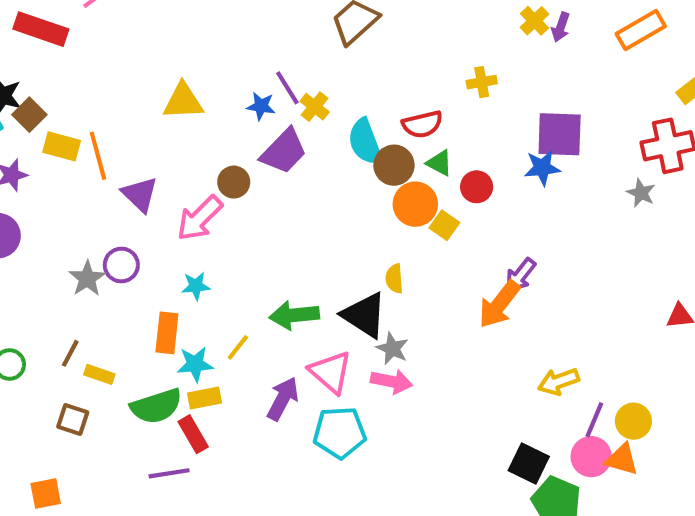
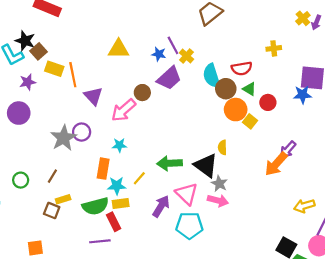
gray star: (87, 279) -> (63, 138), size x1.4
yellow rectangle: (99, 374) -> (63, 199), moved, turned -40

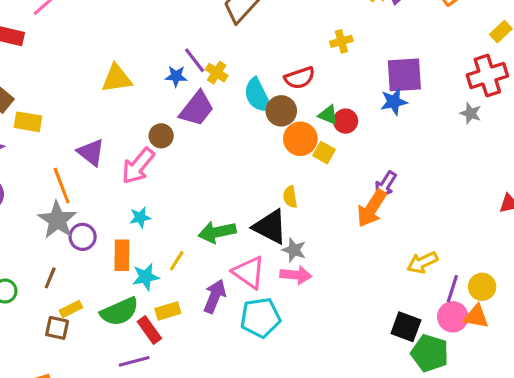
orange line: (73, 75) -> (62, 186), moved
green triangle: (249, 89) -> (328, 115), moved
purple circle: (82, 132) -> (83, 237), moved
yellow rectangle: (121, 203) -> (168, 311), moved

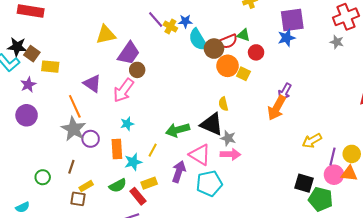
blue star: (176, 76) -> (185, 21), moved
red semicircle: (300, 78) -> (228, 41), moved
purple trapezoid: (197, 109) -> (129, 53), moved
green triangle: (328, 115) -> (243, 35), moved
green semicircle: (119, 312) -> (118, 186), size x0.7

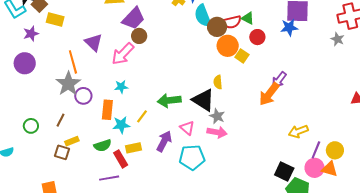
pink triangle: (200, 155) -> (187, 128), size x0.7

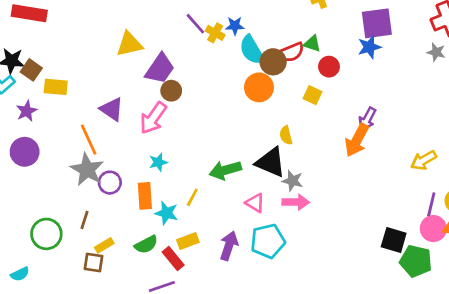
orange circle: (228, 46) -> (259, 87), moved
cyan star: (121, 125) -> (167, 213), turned 30
green circle: (31, 126) -> (46, 234), size x1.5
yellow arrow: (298, 131) -> (424, 160), moved
purple arrow: (164, 141) -> (229, 246), moved

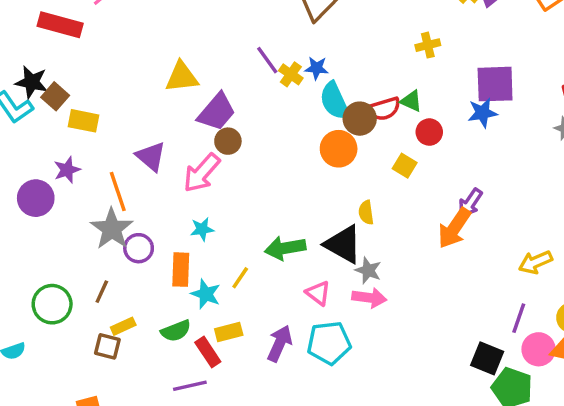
purple star: (27, 111) -> (67, 170), moved
purple line: (431, 204) -> (519, 318), moved

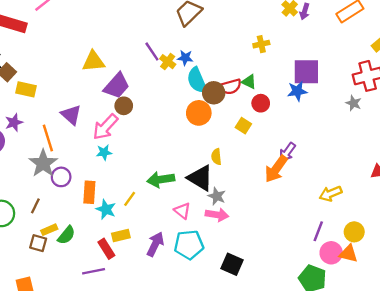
cyan star: (202, 229) -> (104, 152), moved
green semicircle: (176, 331) -> (66, 235), moved, turned -30
black square: (487, 358) -> (232, 264), moved

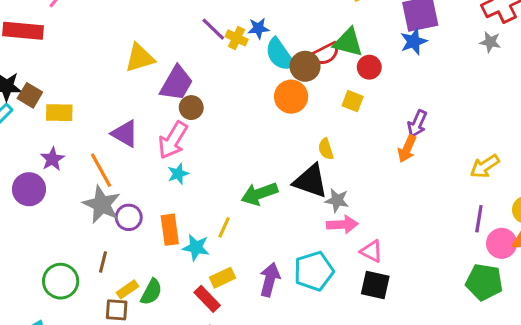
green triangle: (249, 82) -> (348, 42), size x1.5
orange arrow: (276, 169) -> (407, 149), size x0.7
pink triangle: (182, 211) -> (372, 251), moved

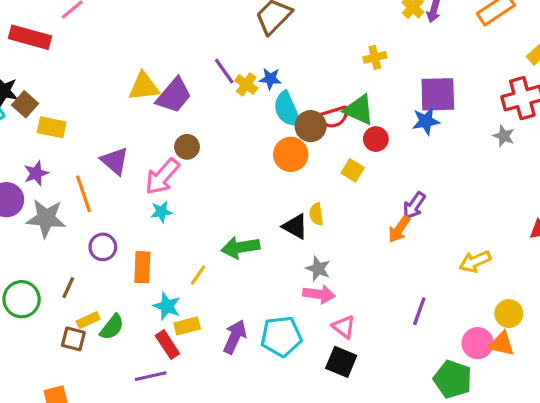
purple trapezoid: (176, 83) -> (174, 95), moved
black triangle: (311, 181) -> (295, 226), moved, size x0.7
gray star: (102, 204) -> (46, 218), moved, turned -30
purple line: (479, 219) -> (419, 311), moved
cyan star: (196, 247) -> (167, 306), moved

